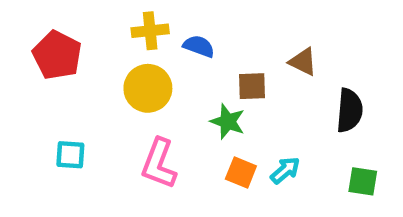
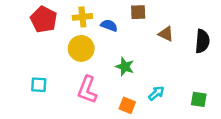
red pentagon: (57, 55) -> (44, 19), moved
brown square: (252, 86) -> (138, 12), moved
black semicircle: (349, 110) -> (202, 41), moved
orange square: (241, 172) -> (127, 105), moved

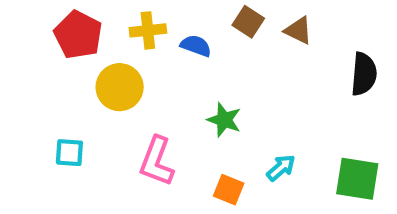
brown square: (138, 12) -> (248, 22), turned 35
brown triangle: (166, 34) -> (298, 30), moved
yellow circle: (81, 48) -> (120, 87), moved
green square: (199, 99) -> (357, 179), size x1.5

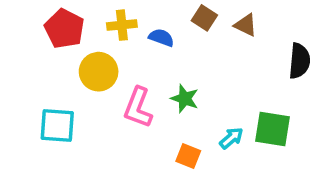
cyan square: (69, 153) -> (57, 125), size x1.5
pink L-shape: (157, 161) -> (138, 108), moved
green square: (357, 179) -> (273, 129), moved

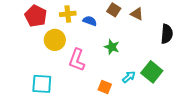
green star: (185, 99) -> (112, 47), moved
cyan square: (57, 125) -> (42, 84), moved
green square: (273, 129) -> (152, 72), turned 30

